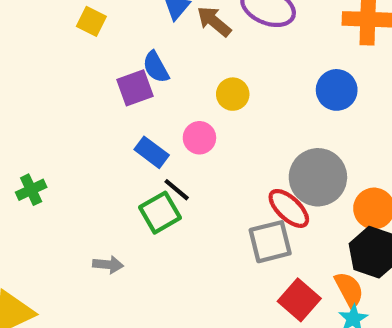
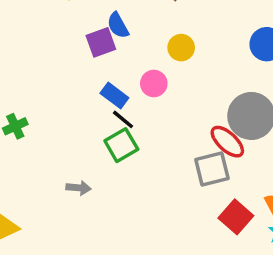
black line: (177, 190) -> (123, 119), moved

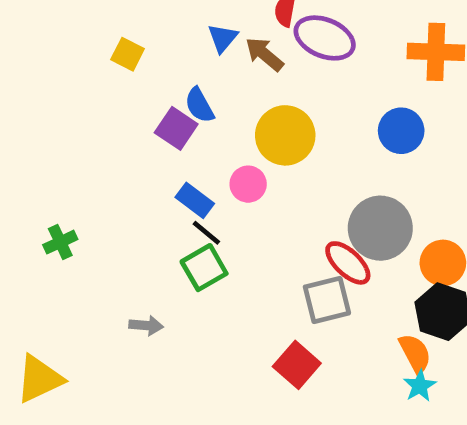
purple square: (101, 42) -> (176, 128), turned -36
yellow circle: (181, 48) -> (285, 135), size x1.6
red square: (236, 217) -> (297, 365), moved

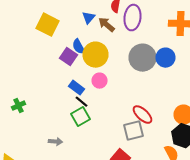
purple ellipse: (325, 38) -> (132, 18), turned 75
yellow square: (128, 54) -> (48, 25), size x1.6
yellow circle: (285, 135) -> (96, 55), moved
gray circle: (380, 228) -> (142, 58), moved

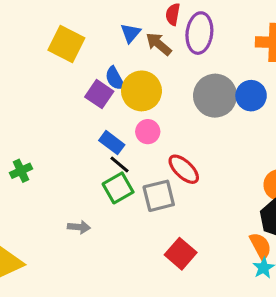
red ellipse: (142, 115) -> (184, 169), moved
gray square: (134, 131) -> (159, 196), moved

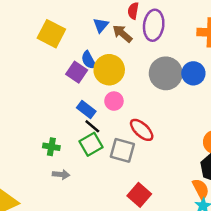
green cross: (21, 171) -> (51, 147), moved, turned 35
gray square: (159, 196) -> (122, 150), turned 30

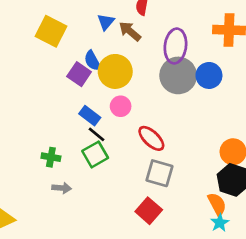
purple ellipse: (154, 25) -> (175, 46), moved
gray square: (122, 150) -> (159, 173), moved

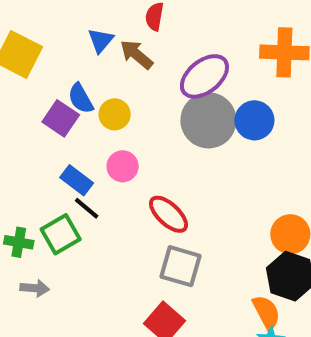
purple ellipse: (175, 46) -> (204, 76), turned 44
yellow circle: (115, 71) -> (115, 114), size x0.6
green square: (95, 154) -> (61, 234), moved

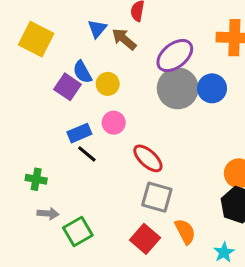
blue rectangle: (77, 180) -> (79, 133), turned -60
green square: (61, 234) -> (78, 231), moved
orange semicircle: (266, 312) -> (185, 231), moved

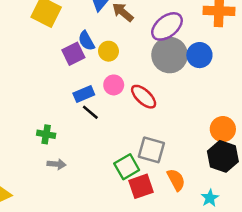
purple square: (67, 87) -> (73, 54), turned 30
red ellipse: (148, 158) -> (144, 97), moved
green square: (78, 231) -> (127, 167), moved
red square: (145, 239) -> (141, 186), turned 30

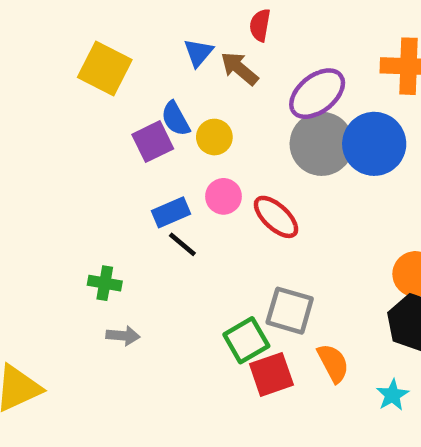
blue circle: (199, 55) -> (374, 144), size x1.4

